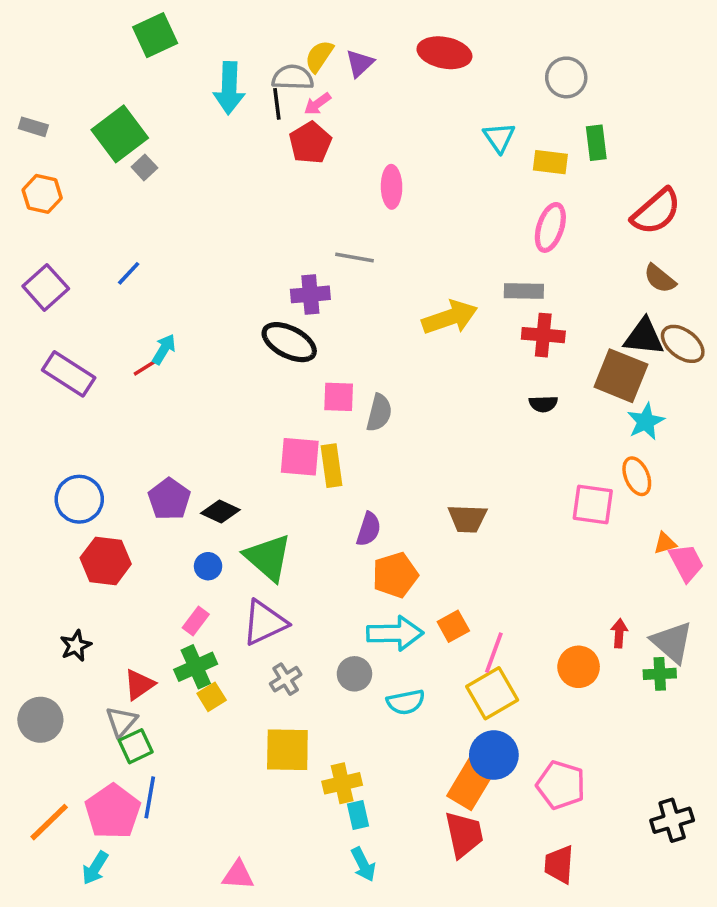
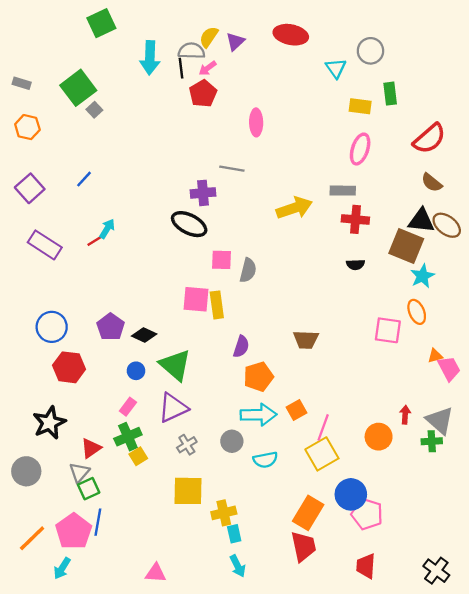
cyan triangle: (499, 137) -> (336, 68), moved
black star: (76, 646) -> (49, 423), size x1.6
blue circle: (494, 755) -> (351, 494), moved
black cross: (672, 820) -> (436, 571), moved, turned -36

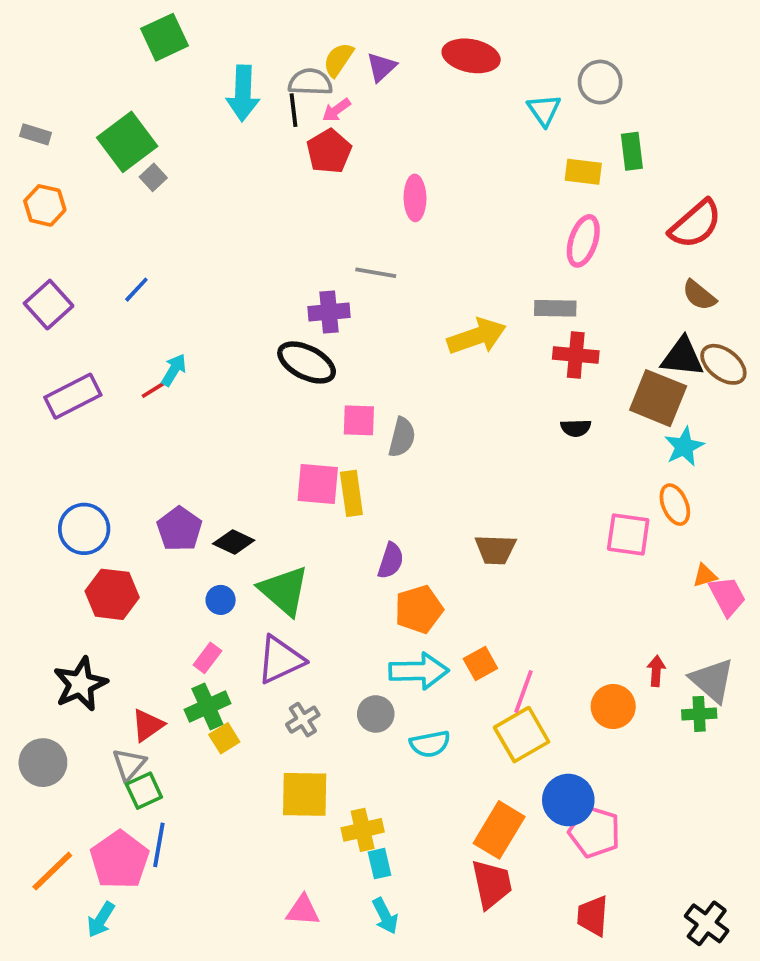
purple rectangle: (45, 245) -> (73, 396), turned -60
pink triangle: (156, 573) -> (303, 910), moved

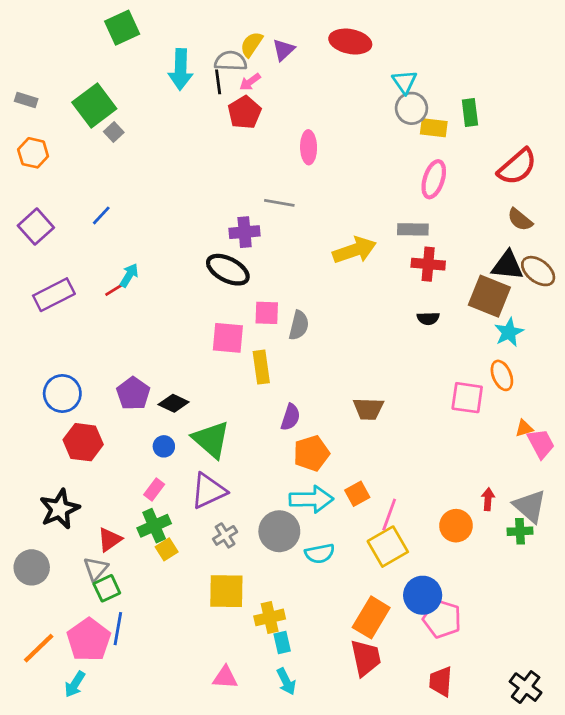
gray circle: (600, 82) -> (411, 108), moved
pink square: (318, 484) -> (228, 338), moved
gray circle: (376, 714) -> (279, 531), size x1.5

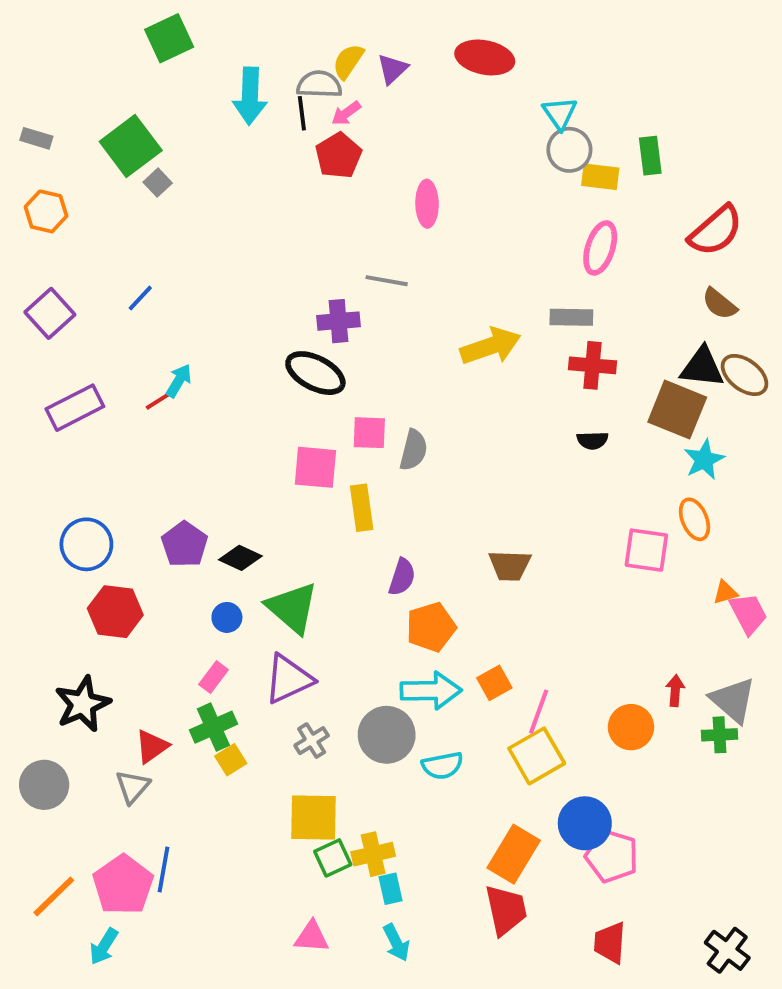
green square: (107, 588) -> (333, 858), moved

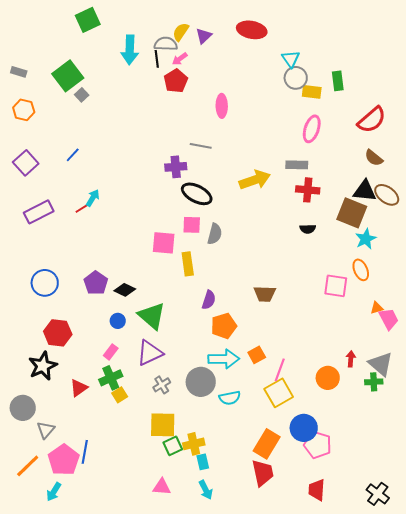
black ellipse: (315, 373) -> (197, 194), moved
red hexagon: (115, 612) -> (58, 333), moved
gray triangle: (133, 787) -> (46, 430), moved

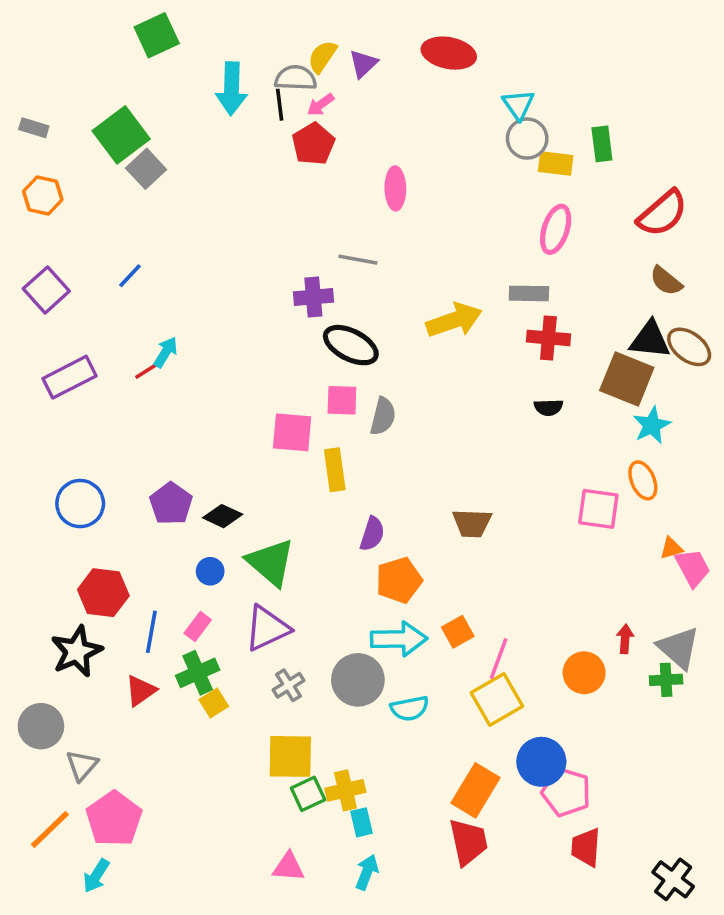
gray square: (82, 95) -> (146, 169), size x1.5
blue line: (85, 452) -> (151, 632), moved
cyan arrow: (206, 490) -> (367, 872), turned -132
red trapezoid: (317, 490) -> (586, 847), moved

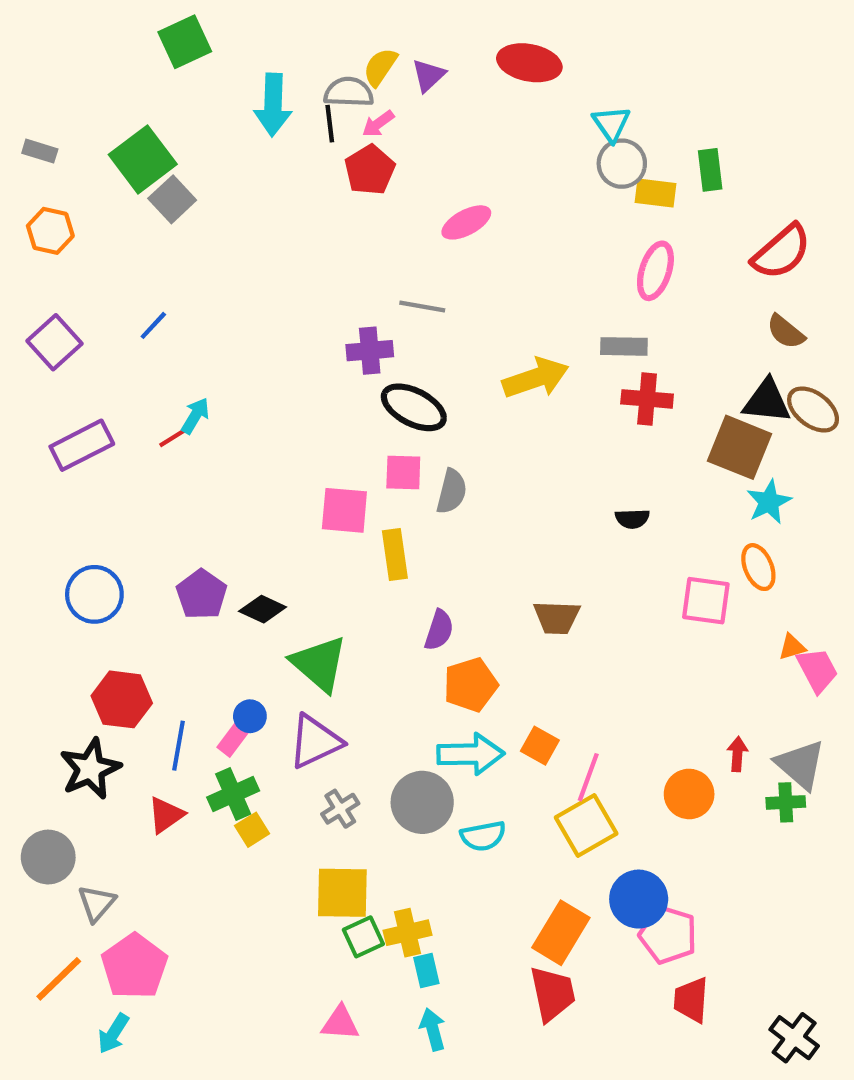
pink ellipse: (395, 188) -> (466, 222), turned 63
black semicircle: (548, 407) -> (632, 519), moved
blue circle: (210, 571) -> (250, 716), moved
orange square: (458, 632) -> (540, 746), turned -32
cyan arrow: (367, 872) -> (433, 1029), turned -36

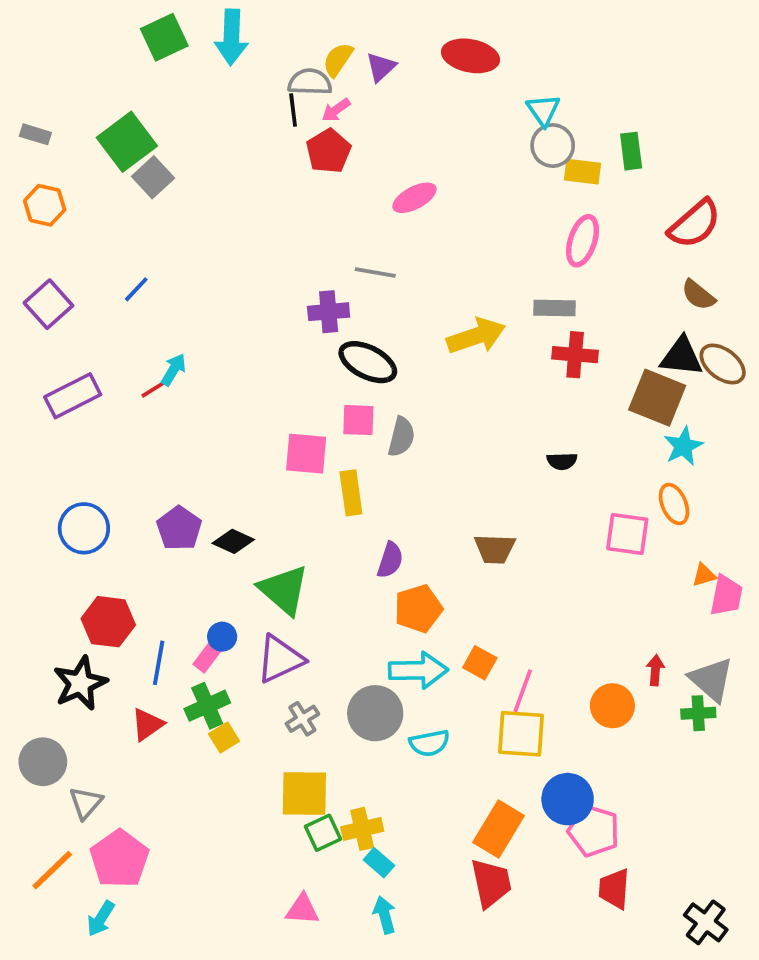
cyan arrow: (273, 105) -> (231, 37), moved
pink trapezoid: (817, 670) -> (726, 596), turned 39
yellow square: (586, 826) -> (521, 734), turned 34
cyan rectangle: (426, 970) -> (379, 863), turned -36

